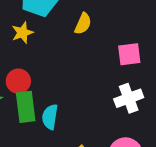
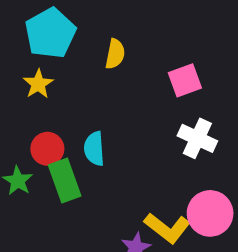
white cross: (129, 98) -> (197, 138), turned -32
cyan semicircle: (50, 117) -> (94, 149), moved

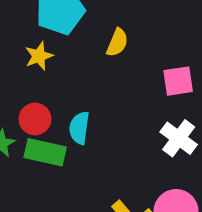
green rectangle: (65, 181) -> (45, 152), turned -69

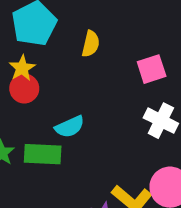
red circle: (35, 119) -> (24, 88), moved
cyan semicircle: (79, 128) -> (70, 127), turned -112

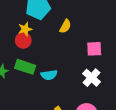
cyan semicircle: (70, 127) -> (49, 75), moved
green rectangle: (43, 154) -> (25, 67), moved

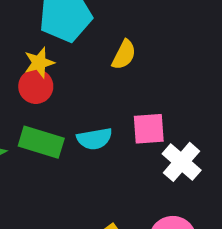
pink square: (94, 49) -> (149, 129), moved
cyan semicircle: (49, 75) -> (94, 139), moved

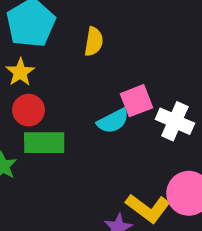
red circle: (36, 86) -> (29, 110), moved
cyan semicircle: (94, 139) -> (113, 121), moved

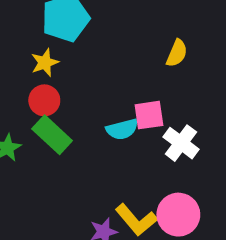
yellow semicircle: (94, 42) -> (177, 53), moved
green rectangle: (44, 143) -> (52, 135), turned 30

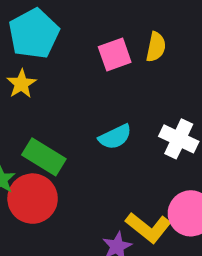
red circle: (44, 100) -> (33, 199), moved, size x1.5
pink square: (149, 115) -> (115, 55), moved

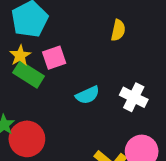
pink square: (115, 55) -> (54, 58), moved
green rectangle: (44, 157) -> (29, 74), moved

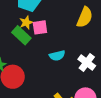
yellow semicircle: (118, 30) -> (85, 17), size x1.5
yellow star: (20, 56) -> (26, 22), moved

